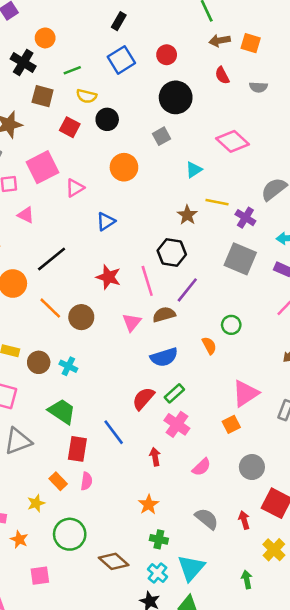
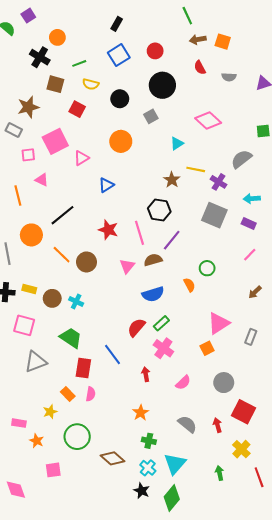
black circle: (107, 119) -> (120, 99), moved

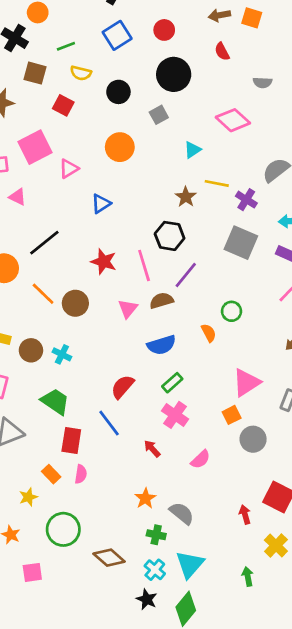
gray semicircle: (229, 77) -> (262, 82), moved
red semicircle: (136, 327) -> (122, 387), moved
red arrow: (146, 374) -> (152, 449), turned -32
gray circle: (224, 383) -> (253, 439), moved
gray semicircle: (187, 424) -> (182, 513), moved

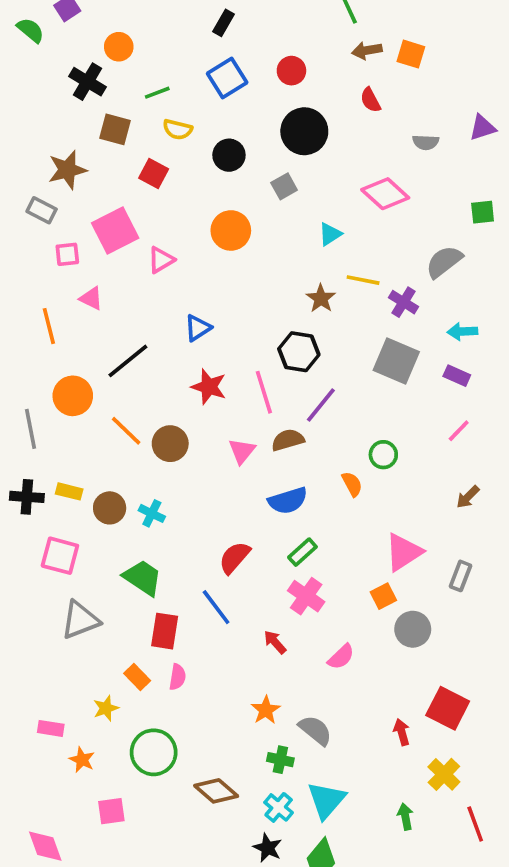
blue triangle: (101, 204) -> (198, 328), moved

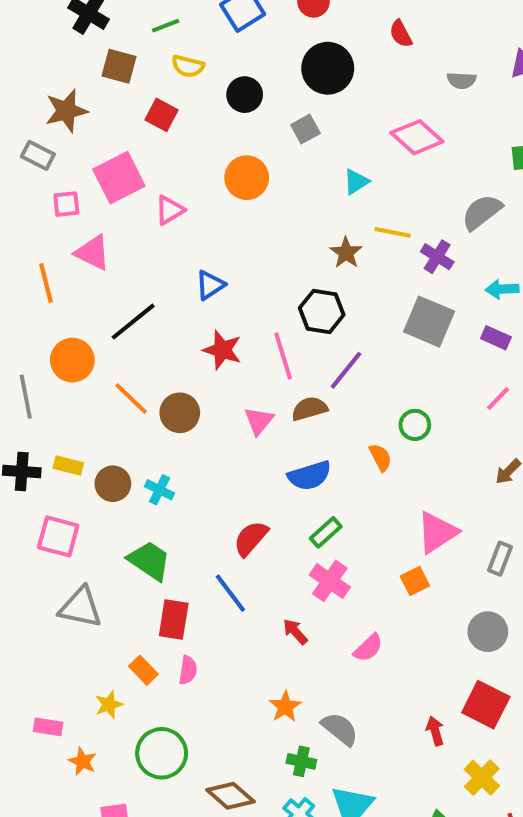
pink triangle: (91, 298) -> (93, 253), size x1.4
gray triangle: (80, 620) -> (80, 607), turned 33
gray circle: (413, 629) -> (488, 632), moved

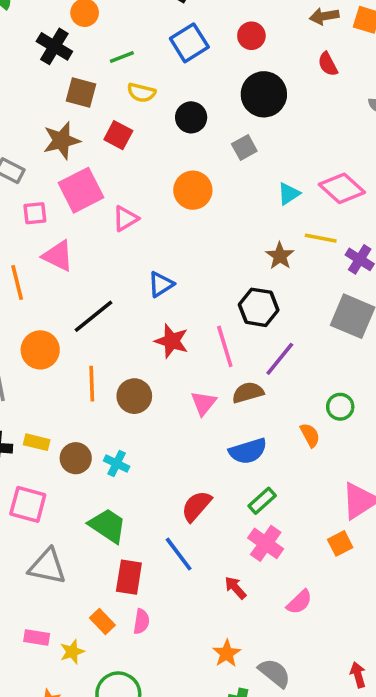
brown star: (66, 111) -> (62, 140), moved
pink diamond: (417, 137) -> (342, 188), moved
orange line: (131, 399) -> (92, 384), turned 44
pink rectangle: (48, 727) -> (37, 637), moved

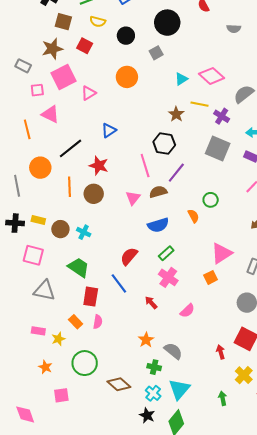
red star: (172, 341) -> (99, 166), moved

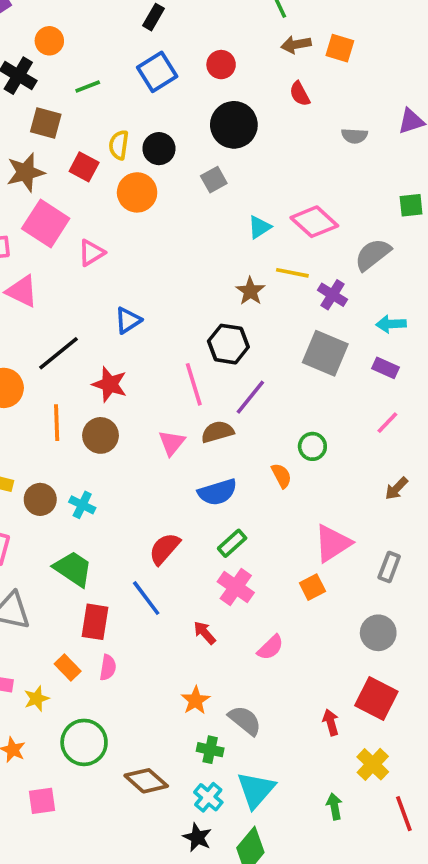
yellow semicircle: (98, 22) -> (119, 145), moved, turned 84
pink square: (63, 77) -> (46, 224), turned -30
orange circle: (127, 77) -> (137, 192), moved

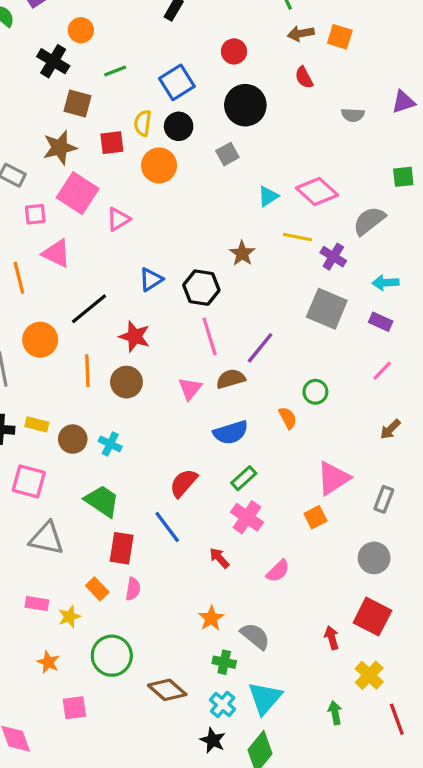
blue square: (157, 72) -> (177, 82), moved
red square: (84, 167) -> (112, 143), turned -35
brown star: (250, 291) -> (242, 253), moved
black hexagon: (228, 344) -> (201, 288), moved

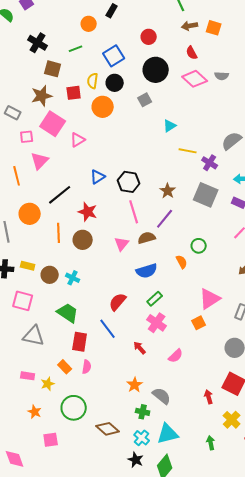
orange circle: (81, 30) -> (89, 24), moved
pink diamond: (317, 191) -> (195, 79), moved
pink triangle: (56, 253) -> (40, 161), turned 48
brown star: (242, 253) -> (168, 191), moved
cyan triangle: (265, 698) -> (168, 434), turned 35

